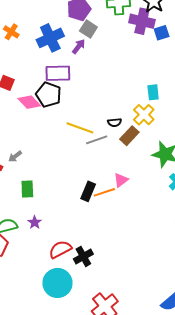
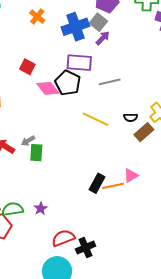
gray square: (88, 29) -> (98, 22), moved
gray line: (97, 140) -> (110, 82), moved
green rectangle: (27, 189) -> (36, 153), moved

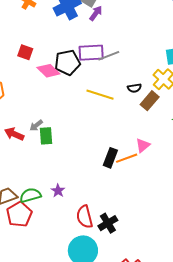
purple rectangle: (79, 63) -> (91, 53), moved
black pentagon: (68, 83) -> (67, 63), turned -30
red semicircle: (63, 238) -> (85, 217), turned -75

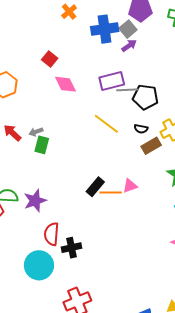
purple rectangle: (91, 53) -> (112, 81), turned -30
black pentagon: (67, 63) -> (145, 97), moved
purple star: (58, 191) -> (35, 201), size x1.6

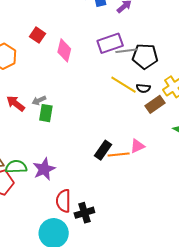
red square: (50, 59) -> (37, 35), moved
pink diamond: (66, 84) -> (64, 50), turned 45
yellow line: (106, 124) -> (124, 85), moved

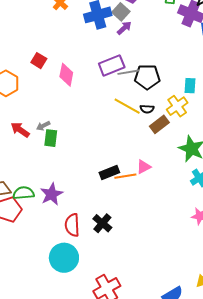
black rectangle: (103, 150) -> (109, 172), turned 36
black cross: (84, 213) -> (102, 223), moved, turned -30

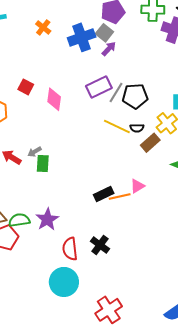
gray line: (128, 72) -> (116, 93), turned -45

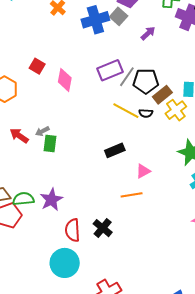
purple arrow: (109, 49) -> (148, 33), moved
brown rectangle: (150, 143) -> (162, 95), moved
black rectangle: (104, 194) -> (115, 150), moved
orange line: (120, 197) -> (132, 195), moved

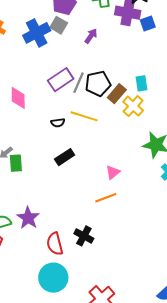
black semicircle: (146, 113) -> (58, 123), moved
black rectangle: (115, 150) -> (65, 157), moved

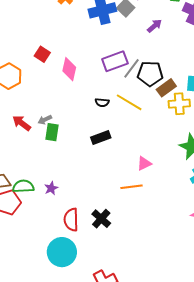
yellow cross: (133, 106) -> (179, 104), turned 30
purple star: (28, 218) -> (51, 188), size x0.6

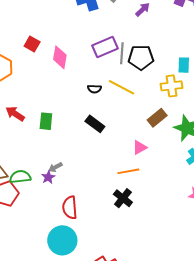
gray line: (132, 68) -> (122, 53), turned -30
brown rectangle: (166, 88) -> (157, 118), moved
gray arrow: (45, 120) -> (55, 167), moved
black rectangle: (101, 137) -> (95, 124), turned 60
black cross: (101, 219) -> (123, 198), moved

